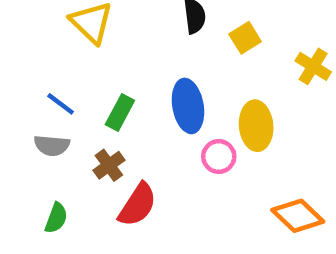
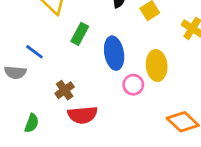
green rectangle: (120, 113) -> (80, 34), moved
gray semicircle: (52, 145) -> (15, 72), moved
red semicircle: (137, 205) -> (82, 115), turned 52

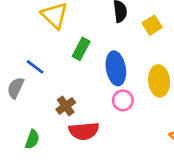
gray semicircle: (15, 72) -> (16, 88), turned 110
pink circle: (133, 85) -> (123, 100), moved

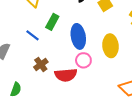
blue line: (35, 67) -> (33, 35), moved
red semicircle: (84, 131) -> (66, 75), moved

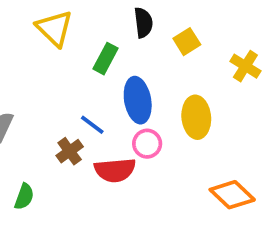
green rectangle: (52, 22) -> (106, 59), moved
blue line: (33, 35) -> (92, 125), moved

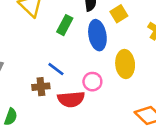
blue ellipse: (138, 100) -> (97, 35), moved
brown cross: (70, 151) -> (41, 87), turned 30

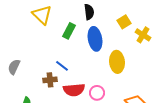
yellow square: (119, 14) -> (124, 22), moved
pink circle: (92, 82) -> (97, 93), moved

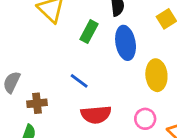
brown cross: (50, 80) -> (37, 103), moved
pink circle: (97, 93) -> (145, 119), moved

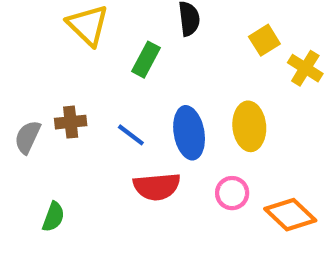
blue ellipse: (126, 43) -> (189, 133), moved
brown cross: (37, 103) -> (71, 122), moved

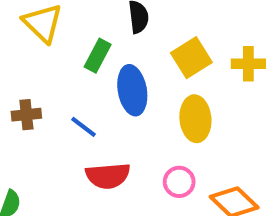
yellow square: (264, 40) -> (191, 58), moved, size x1.4
yellow cross: (305, 68) -> (248, 64), turned -32
blue ellipse: (189, 133) -> (132, 90), moved

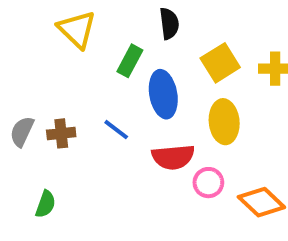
brown cross: (26, 115) -> (61, 133), moved
red semicircle: (108, 176) -> (173, 157), moved

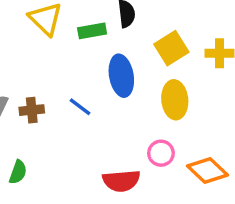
green rectangle: (130, 61) -> (92, 31), moved, turned 52
red semicircle: (173, 157) -> (121, 181), moved

